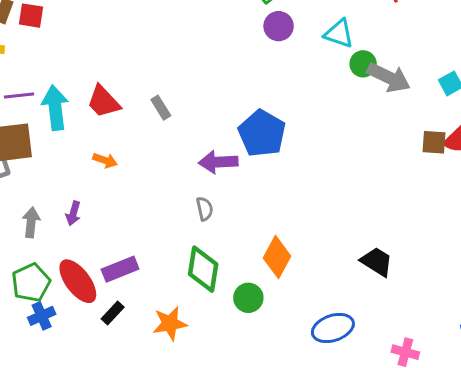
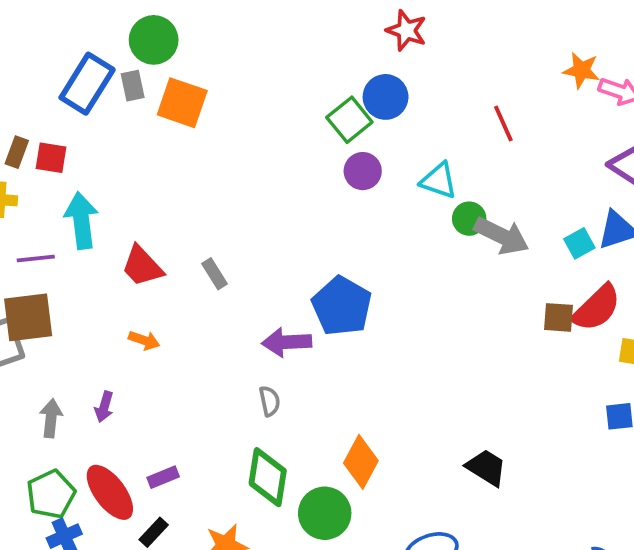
cyan arrow: (55, 108) -> (81, 221), moved
purple rectangle: (120, 269) -> (163, 477), size x0.7
green circle: (248, 298) -> (325, 513), size x1.4

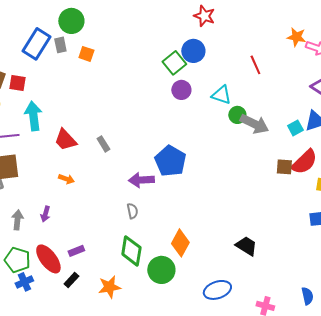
orange square: (182, 103) -> (86, 54), size x0.6
green pentagon: (51, 494) -> (17, 260), turned -30

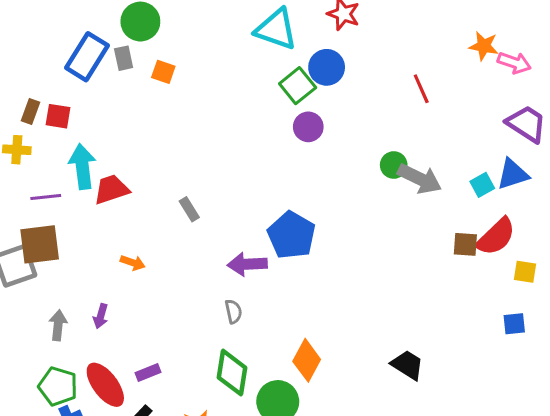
cyan triangle: (221, 95) -> (276, 29), moved, size x1.4
red trapezoid: (65, 140) -> (111, 189), moved, turned 115

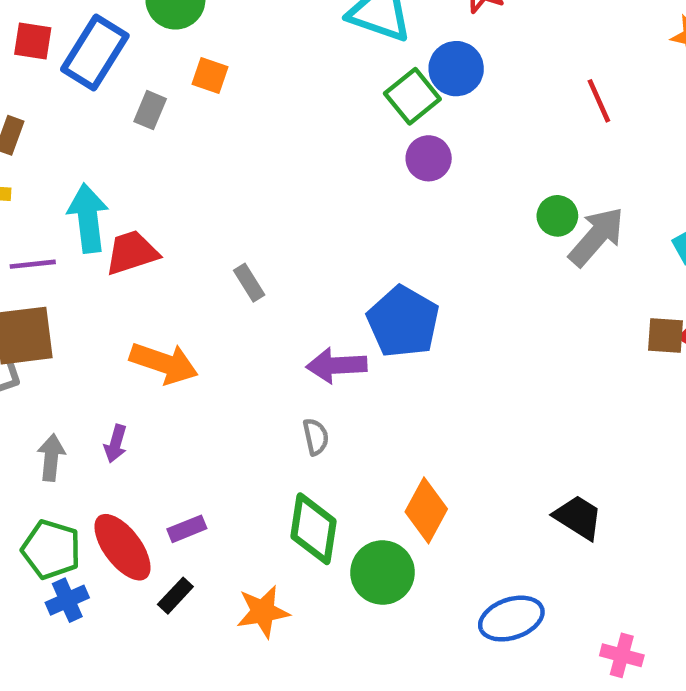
gray rectangle: (124, 58) -> (150, 110), moved, turned 35
red square: (58, 116) -> (33, 41), moved
gray arrow: (420, 179) -> (596, 237), turned -75
orange arrow: (133, 263) -> (164, 363), size x1.8

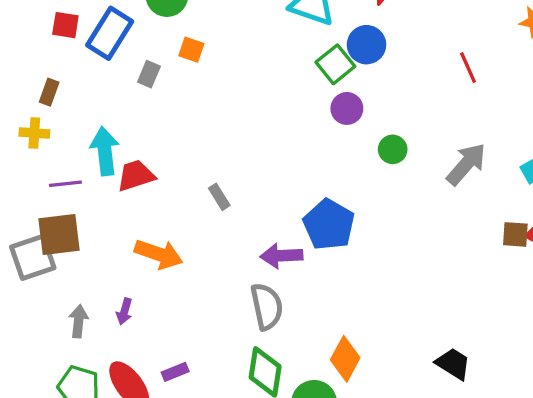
green circle: (557, 216) -> (393, 149), moved
gray semicircle: (316, 437) -> (267, 306), size x1.8

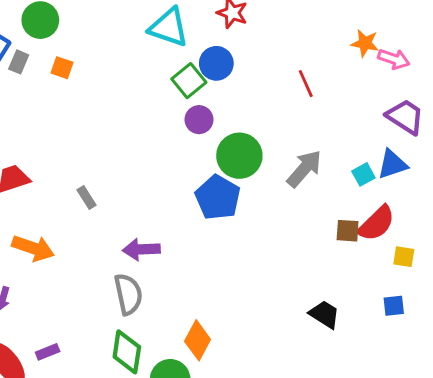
gray rectangle: (149, 74) -> (19, 62), moved
green circle: (393, 149) -> (239, 156), size x1.8
blue pentagon: (329, 225) -> (218, 198), moved
black trapezoid: (453, 364) -> (325, 314), moved

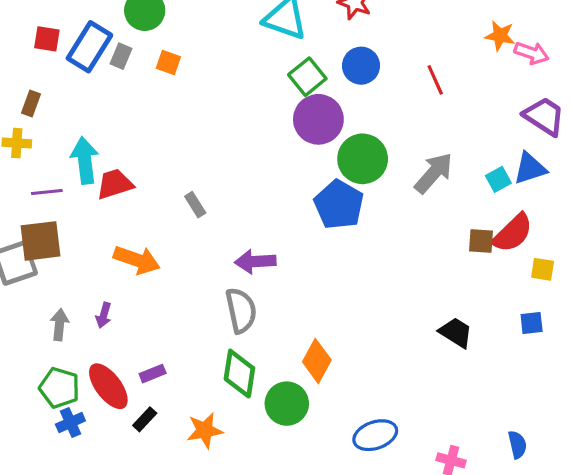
blue circle: (216, 63) -> (361, 66), moved
purple circle: (199, 120) -> (318, 119), size x1.6

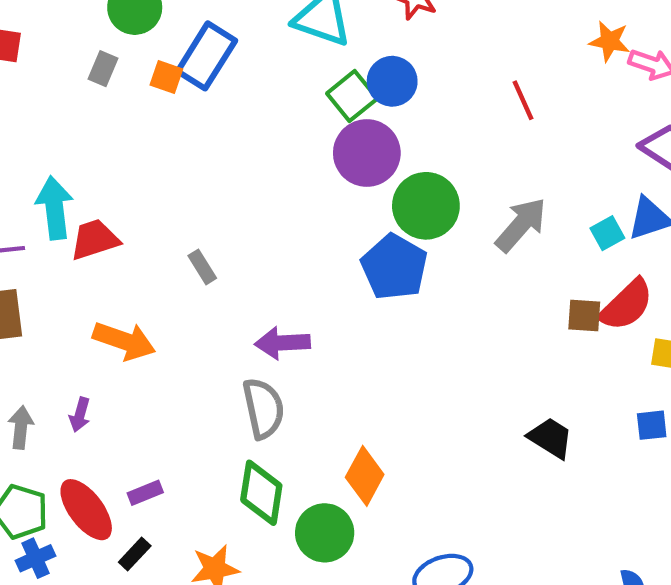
blue rectangle: (89, 47) -> (206, 56), moved
blue circle: (361, 66) -> (392, 81), moved

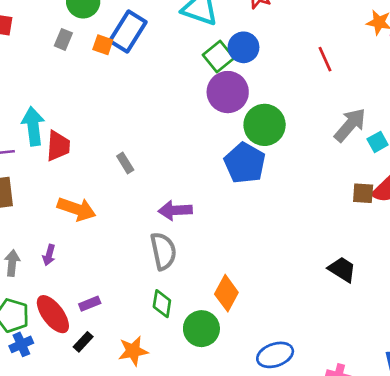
gray arrow: (521, 225) -> (350, 125), moved
red trapezoid: (95, 240) -> (58, 146), turned 112
green diamond: (261, 493) -> (162, 304), size x0.7

